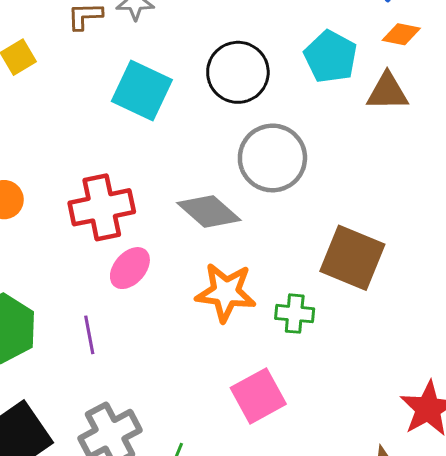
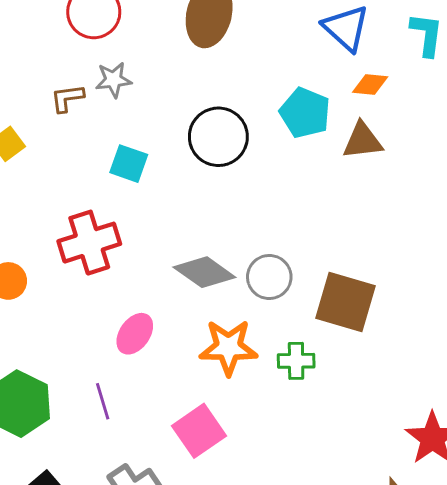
cyan square: (142, 91) -> (129, 164), size x0.7
gray circle: (272, 158) -> (269, 277), moved, size x0.7
red cross: (102, 207) -> (89, 243), moved
pink square: (258, 396) -> (199, 431), moved

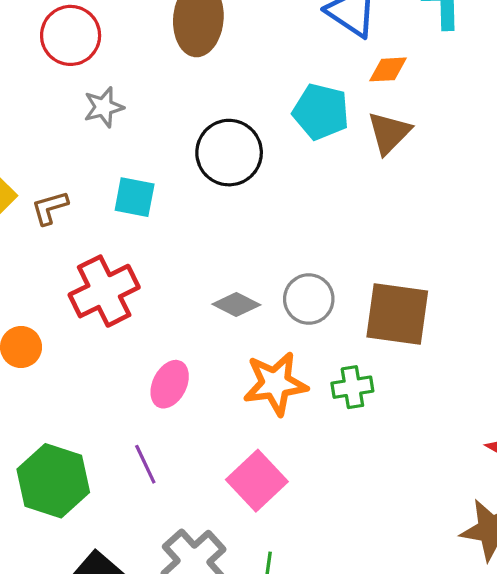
brown L-shape: (67, 98) -> (50, 208), moved
brown triangle: (363, 141) -> (389, 133), turned -30
gray diamond: (204, 272) -> (236, 305), size x0.7

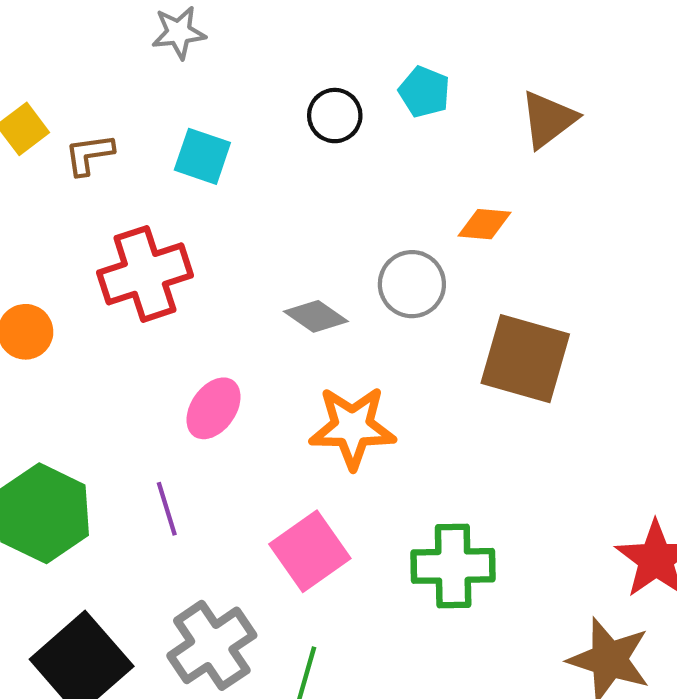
orange diamond: (388, 69) -> (484, 224), moved
cyan pentagon: (321, 112) -> (424, 92), moved, size x0.7
black circle: (229, 153) -> (335, 116), size x0.6
gray circle: (309, 299) -> (412, 284), moved
green cross: (352, 387) -> (453, 566), moved, size x1.5

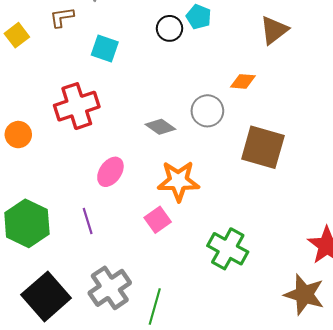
cyan pentagon: (424, 92) -> (199, 17), moved
brown L-shape: (89, 154) -> (62, 17), moved
pink square: (310, 551) -> (158, 220), moved, size x0.7
green cross: (453, 566) -> (228, 249), turned 30

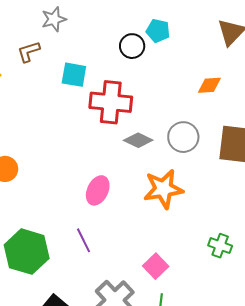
red cross: (77, 106) -> (111, 102), moved, turned 33
gray circle: (207, 111) -> (183, 137), moved
pink square: (158, 220) -> (156, 266), moved
green cross: (228, 249) -> (220, 246), size x0.6

